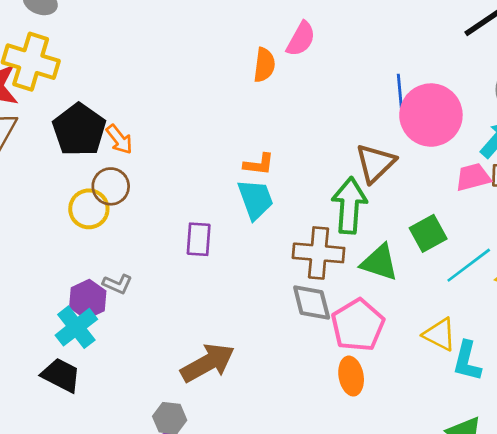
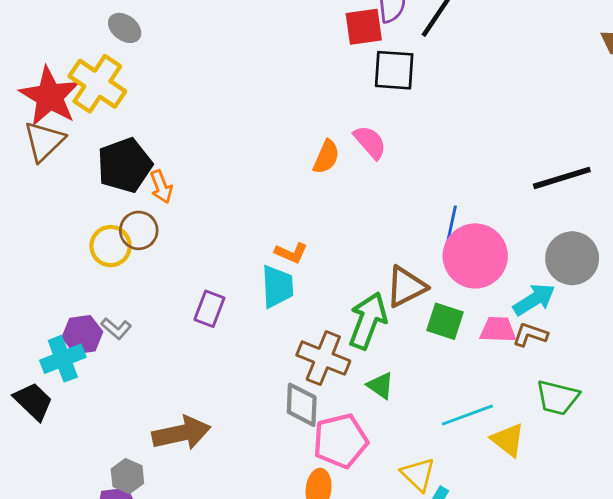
pink semicircle: (301, 39) -> (370, 142), turned -87
green square: (428, 233) -> (445, 321), moved, turned 30
green triangle: (380, 262) -> (381, 386), size x0.7

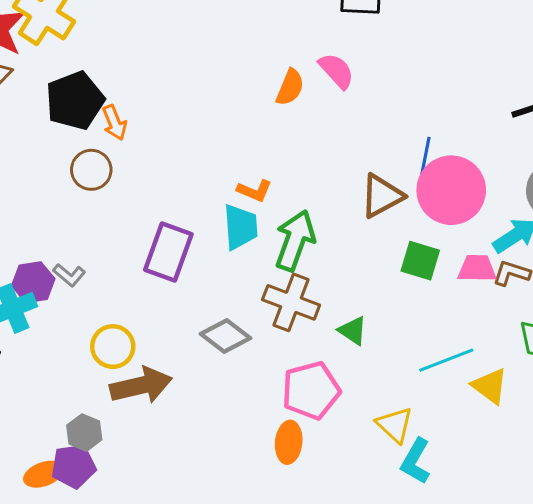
yellow circle: (111, 246) -> (113, 347), moved
brown triangle: (406, 287) -> (382, 196), moved
purple rectangle: (209, 309) -> (168, 252), size x1.5
green arrow: (368, 321) -> (295, 240), moved
gray diamond: (302, 405) -> (225, 336), moved, turned -54

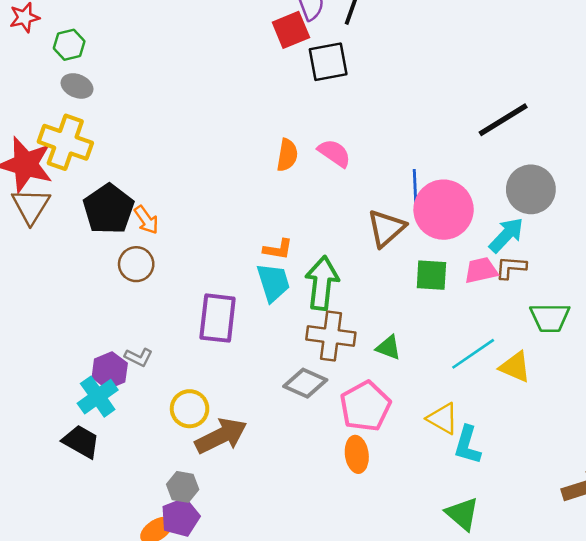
pink semicircle: (336, 71) -> (334, 153), moved
gray diamond: (225, 336) -> (305, 383), moved

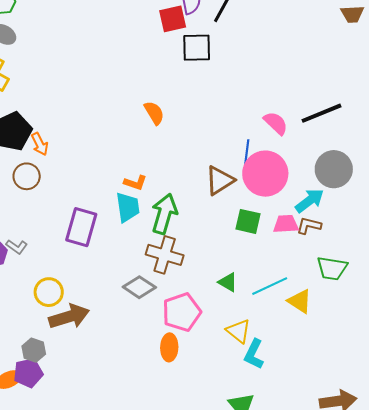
pink semicircle: (334, 153) -> (276, 123), moved
orange semicircle: (287, 155) -> (154, 113), turned -50
green triangle: (389, 348) -> (228, 282), moved

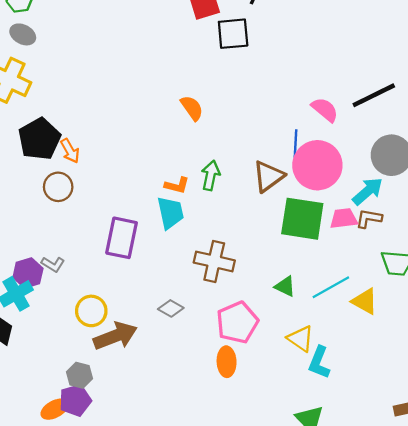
green arrow: (164, 214) -> (211, 175), moved, size x0.7
green square: (248, 221) -> (302, 219), size x1.6
gray diamond: (139, 287) -> (171, 308), moved, size x0.7

